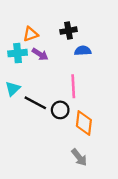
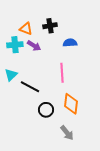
black cross: (68, 31) -> (50, 26), moved
orange triangle: (31, 34) -> (26, 29), turned 40
black circle: (60, 110) -> (46, 110), moved

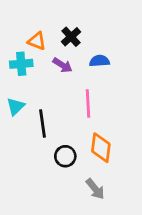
black cross: (50, 26) -> (71, 37), turned -32
purple arrow: (34, 46) -> (62, 65), moved
black line: (30, 87) -> (43, 124), turned 54

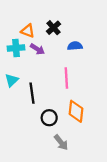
purple arrow: (62, 65) -> (37, 49), moved
gray arrow: (95, 189) -> (61, 142), moved

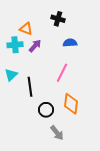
black cross: (54, 28) -> (58, 19), moved, turned -32
purple arrow: (37, 49) -> (35, 46), turned -80
pink line: (66, 78) -> (62, 73), turned 30

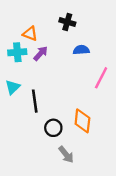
pink line: (62, 73) -> (101, 78), moved

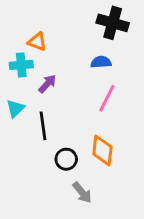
black cross: (67, 22) -> (113, 23), moved, size x1.5
purple arrow: (41, 53) -> (47, 84), moved
pink line: (101, 78) -> (107, 98), moved

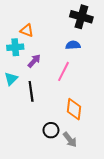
pink line: (107, 98) -> (64, 71), moved
black circle: (66, 159) -> (51, 130), moved
gray arrow: (82, 193) -> (70, 140), moved

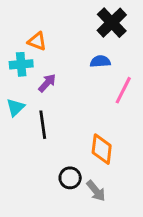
black cross: (81, 17) -> (112, 23), turned 30
pink line: (64, 71) -> (123, 90), moved

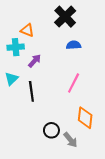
black cross: (112, 23) -> (65, 17), moved
pink line: (123, 90) -> (74, 83), moved
orange diamond: (102, 149) -> (85, 118), moved

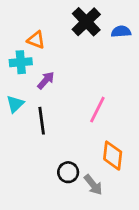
blue semicircle: (74, 45) -> (121, 32), moved

